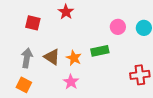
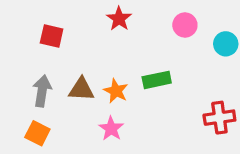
red star: (66, 12) -> (119, 19), moved
pink circle: (118, 27) -> (185, 25), moved
brown triangle: (52, 57) -> (81, 89), turned -30

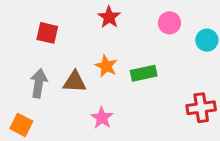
orange star: (116, 91) -> (106, 66), moved
orange square: (37, 133) -> (21, 125), moved

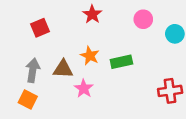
red square: (47, 33) -> (40, 28), turned -36
pink star: (102, 118) -> (84, 89), moved
orange square: (21, 125) -> (28, 99), moved

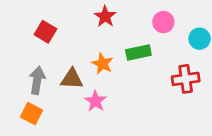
red square: (40, 28) -> (45, 32), turned -36
green rectangle: (121, 62) -> (138, 53), moved
red cross: (170, 91) -> (186, 79), moved

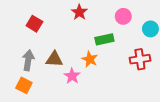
orange star: (102, 64) -> (90, 59), moved

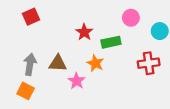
red star: (79, 12) -> (84, 32), moved
red square: (34, 24) -> (31, 17), moved, turned 35

